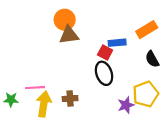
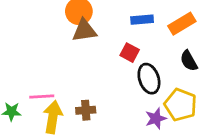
blue rectangle: (117, 43) -> (142, 20), moved
black ellipse: (104, 73) -> (149, 79), moved
yellow pentagon: (146, 94) -> (181, 105), turned -30

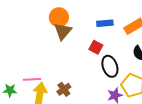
brown triangle: (84, 31) -> (63, 31), turned -42
brown cross: (86, 110) -> (64, 89), turned -32

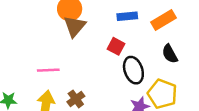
pink line: (32, 79) -> (48, 70), moved

